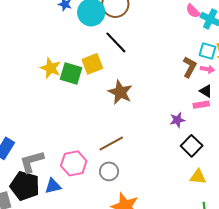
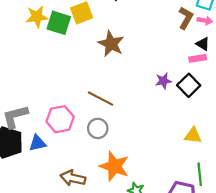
yellow star: (51, 68) -> (37, 17), turned -30
purple star: (177, 120) -> (163, 81), moved
brown line: (111, 144) -> (101, 99), turned 55
black square: (192, 146) -> (189, 85), moved

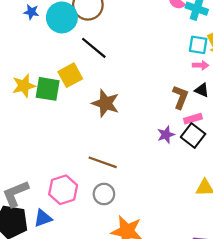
brown L-shape: (186, 18) -> (180, 97), moved
pink rectangle: (198, 58) -> (193, 119), moved

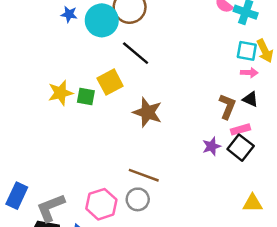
green square: (48, 89) -> (86, 97), size x0.7
gray circle: (104, 194) -> (138, 199), moved

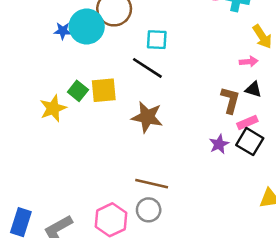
blue star: (69, 14) -> (63, 31), moved
cyan square: (247, 51) -> (157, 40), moved
black line: (136, 53) -> (147, 68), moved
yellow square: (110, 82) -> (104, 90), turned 30
green square: (86, 97) -> (78, 91), moved, turned 36

